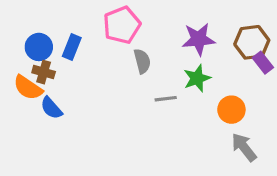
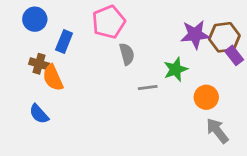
purple star: (199, 39) -> (195, 35), moved
blue circle: (39, 47) -> (35, 19), moved
orange semicircle: (28, 88) -> (53, 78), moved, turned 32
blue semicircle: (51, 108) -> (39, 114), moved

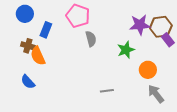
pink pentagon: (109, 22) -> (78, 16), turned -30
gray line: (148, 87) -> (107, 91), moved

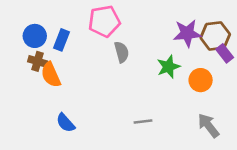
blue circle: (25, 14) -> (35, 36), moved
pink pentagon: (78, 16) -> (104, 21), turned -30
orange circle: (148, 70) -> (201, 80), moved
blue semicircle: (28, 82) -> (66, 123), moved

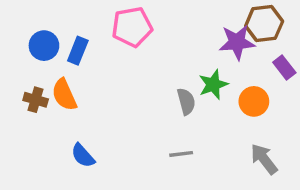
brown hexagon: (215, 36) -> (264, 24), moved
gray semicircle: (122, 52) -> (186, 101), moved
brown cross: (37, 61) -> (36, 100), moved

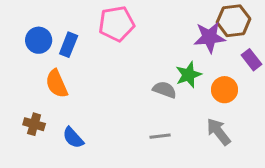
brown cross: (36, 100) -> (34, 124), moved
gray semicircle: (186, 101) -> (165, 90), turned -55
gray arrow: (264, 159) -> (218, 132), moved

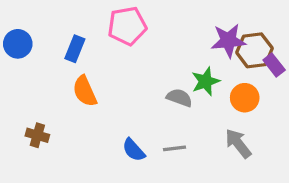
brown hexagon: (233, 21) -> (254, 50), moved
blue circle: (39, 40) -> (18, 44), moved
orange semicircle: (57, 84) -> (85, 91), moved
blue semicircle: (73, 138) -> (134, 150), moved

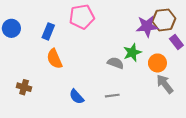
brown hexagon: (254, 50) -> (164, 20), moved
gray arrow: (238, 143) -> (165, 84), moved
blue semicircle: (134, 150) -> (77, 97), moved

